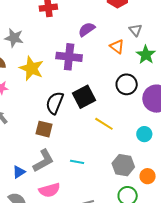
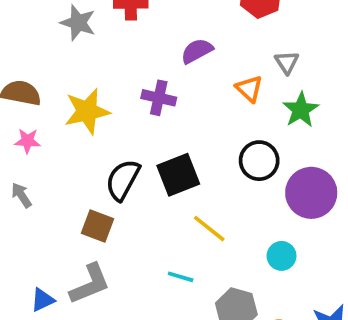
gray star: (14, 38) -> (78, 23), moved
purple cross: (69, 57) -> (159, 98), size x0.7
yellow star: (31, 68) -> (87, 111), turned 30
cyan line: (77, 162) -> (181, 277), moved

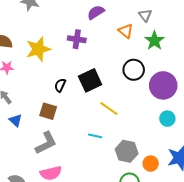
black semicircle: (123, 180) -> (60, 85), size x0.6
cyan circle: (282, 256) -> (167, 119), moved
blue triangle: (42, 300) -> (16, 120), moved, turned -48

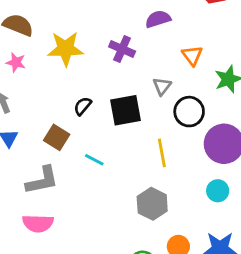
gray triangle: (145, 15) -> (162, 86), moved
yellow line: (109, 109) -> (162, 153), moved, turned 30
cyan line: (95, 136) -> (94, 160), moved
gray hexagon: (127, 151) -> (152, 204), moved

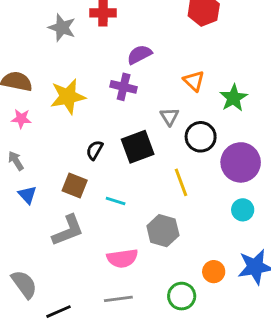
purple semicircle: (158, 19) -> (139, 54), moved
gray hexagon: (152, 204) -> (163, 231), moved
pink semicircle: (38, 223) -> (122, 258), moved

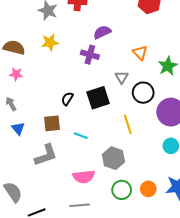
yellow star: (68, 97) -> (50, 42), moved, size x0.7
brown square: (75, 186) -> (52, 123), turned -30
green circle: (182, 296) -> (122, 190), moved

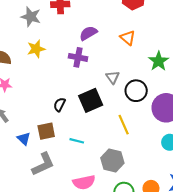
orange triangle: (140, 53) -> (128, 38), moved
blue triangle: (18, 128) -> (24, 139), moved

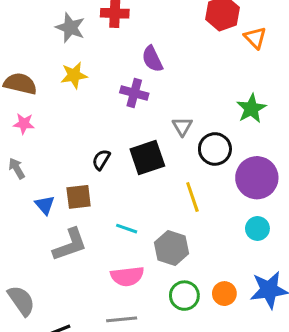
purple semicircle: (88, 33) -> (152, 59), turned -90
orange triangle: (128, 38) -> (255, 38), moved
cyan line: (77, 141) -> (127, 229), moved

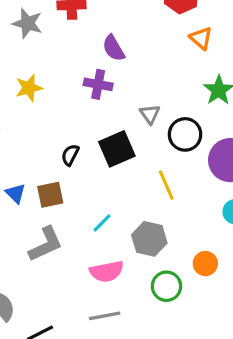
orange triangle: (255, 38) -> (201, 38), moved
yellow star: (74, 75) -> (29, 88), moved
blue triangle: (45, 205) -> (15, 193), moved
cyan line: (127, 229) -> (102, 223), turned -60
orange circle: (224, 294) -> (205, 264), moved

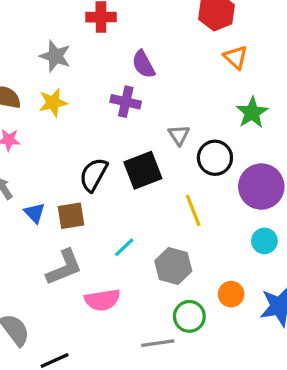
gray star: (27, 23) -> (55, 56), moved
black semicircle: (70, 155) -> (94, 175), size x1.5
pink semicircle: (107, 271) -> (102, 300), moved
gray line: (105, 316) -> (158, 343), moved

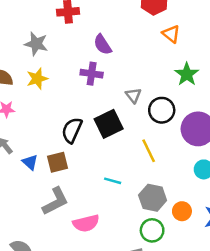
cyan line: (124, 247) -> (113, 181), moved, turned 63
gray hexagon: (173, 266) -> (153, 198), moved

